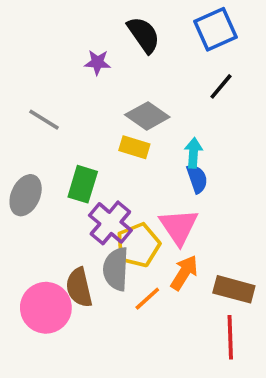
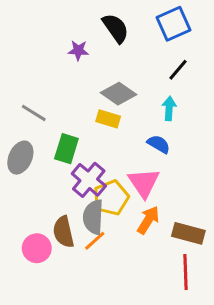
gray line: (44, 120) -> (34, 113), moved
cyan arrow: (193, 153) -> (169, 108), moved
blue semicircle: (197, 179) -> (159, 144), turned -40
orange line: (147, 299) -> (95, 241), moved
pink circle: (46, 308) -> (37, 248), size x0.7

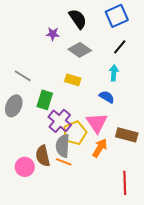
gray diamond: (119, 94) -> (80, 50), moved
brown rectangle: (188, 233) -> (127, 135), moved
orange line: (95, 241) -> (64, 162), turned 63

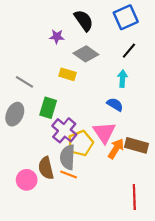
yellow rectangle: (73, 80) -> (68, 74), moved
orange arrow: (100, 148) -> (116, 149), moved

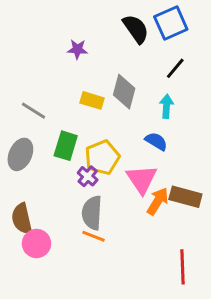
black semicircle: (84, 20) -> (136, 29), moved
gray diamond: (86, 54) -> (124, 92), moved, turned 70
purple cross: (64, 130) -> (88, 176), size x0.6
yellow pentagon: (80, 143) -> (102, 157), moved
brown semicircle: (46, 168) -> (22, 219), moved

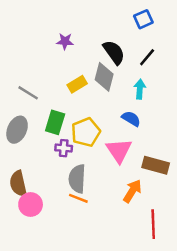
blue square: (171, 23) -> (143, 19), size x0.7
black semicircle: (136, 29) -> (114, 52), moved
yellow rectangle: (92, 100) -> (77, 84), turned -48
purple cross: (88, 176) -> (64, 148), moved, turned -35
orange arrow: (158, 201) -> (132, 191), moved

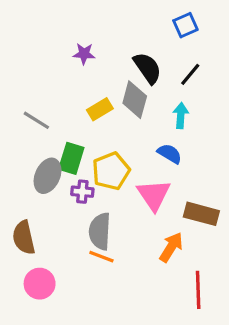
gray ellipse: (17, 130) -> (48, 176), moved
pink circle: (31, 205) -> (40, 284), moved

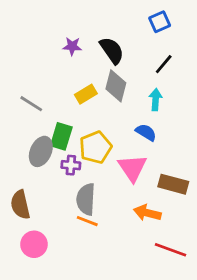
black semicircle: (147, 68) -> (112, 50), moved
orange arrow: (171, 247) -> (147, 213), turned -108
red line: (198, 290) -> (171, 250), turned -68

